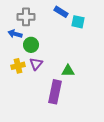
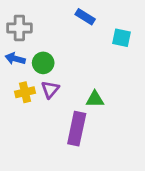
gray cross: (26, 17) -> (19, 28), moved
cyan square: (78, 22) -> (121, 38), moved
blue arrow: (15, 34) -> (15, 59), moved

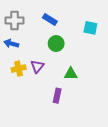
blue rectangle: (85, 17) -> (50, 20), moved
green circle: (43, 63) -> (56, 44), moved
purple rectangle: (77, 129) -> (57, 96), size x0.6

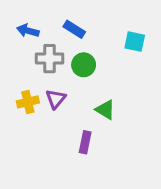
gray cross: (14, 21) -> (50, 59), moved
blue arrow: (11, 44) -> (28, 31), moved
green triangle: (71, 74) -> (105, 110), turned 32

